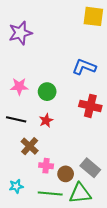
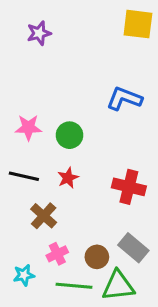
purple star: (20, 33) -> (39, 33), moved, size x0.7
red cross: (90, 106) -> (129, 187), moved
pink cross: (46, 166) -> (57, 254), moved, turned -32

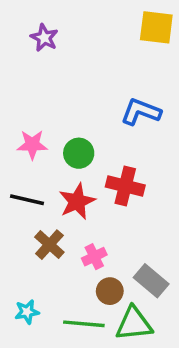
purple star: (39, 33) -> (44, 38), turned -30
red star: (68, 178) -> (77, 201), size x1.5
red cross: (129, 187) -> (125, 186), moved
pink cross: (57, 254) -> (94, 257), moved

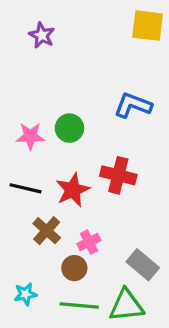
green circle: (79, 153) -> (69, 128), moved
brown circle: (110, 291) -> (74, 268), moved

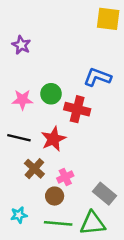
purple star: (42, 35) -> (21, 45), moved
red cross: (118, 175) -> (77, 109), moved

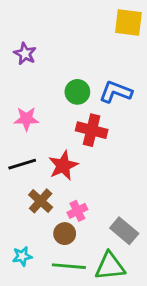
green circle: (51, 94) -> (77, 92), moved
black line: (19, 138) -> (22, 164), turned -30

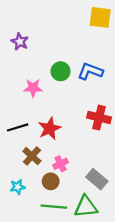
pink star: (26, 119) -> (33, 88), moved
red cross: (92, 130) -> (99, 118), moved
cyan star: (22, 256) -> (18, 187), moved

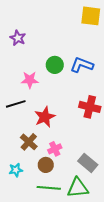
black line: (18, 127) -> (16, 104), moved

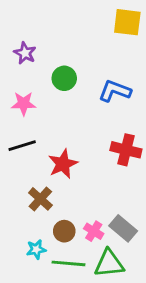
green circle: (55, 65) -> (64, 78), moved
pink star: (30, 80) -> (24, 104), moved
pink cross: (55, 149) -> (94, 231), moved, turned -32
cyan star: (16, 170) -> (36, 249), moved

